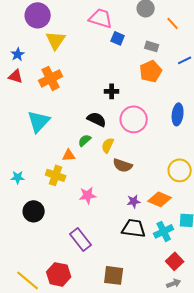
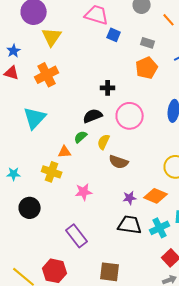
black semicircle: (97, 119) -> (93, 116), turned -48

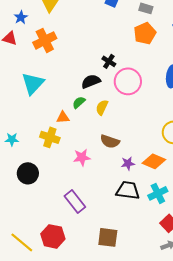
blue star: (14, 51) -> (21, 17), moved
black cross: (108, 88) -> (109, 61), moved, turned 32
brown semicircle: (119, 162) -> (110, 141), moved

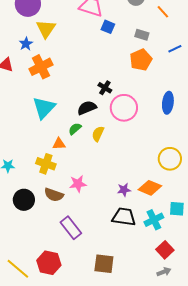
blue star: (21, 17) -> (26, 44), moved
cyan triangle: (33, 83) -> (44, 108), moved
brown semicircle: (110, 141) -> (54, 195), moved

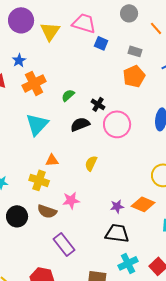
yellow triangle: (46, 29) -> (50, 31), moved
green semicircle: (75, 129) -> (68, 95), moved
yellow semicircle: (98, 134) -> (91, 163), moved
cyan cross: (154, 220) -> (128, 263), moved

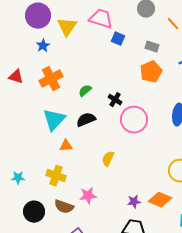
blue star: (19, 60) -> (43, 46), moved
black semicircle: (80, 124) -> (86, 120), moved
orange triangle: (52, 160) -> (66, 146), moved

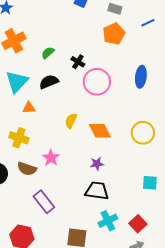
pink star: (88, 196) -> (51, 158), turned -30
orange diamond: (160, 200) -> (100, 131), moved, turned 40

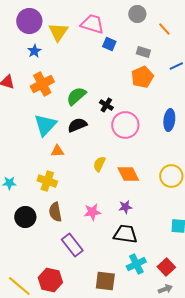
green semicircle: (48, 53) -> (76, 96), size x1.5
pink star: (51, 158) -> (92, 212), moved, turned 30
brown semicircle: (27, 169) -> (55, 212), turned 60

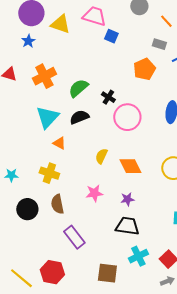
yellow triangle: (58, 32) -> (60, 24), turned -45
blue star: (34, 51) -> (28, 41), moved
gray rectangle: (143, 52) -> (159, 44), moved
orange triangle: (57, 151) -> (59, 143), turned 32
pink star: (92, 212) -> (94, 193), moved

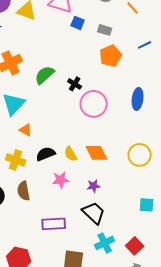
gray rectangle: (159, 44) -> (105, 30), moved
black semicircle: (79, 117) -> (46, 154), moved
yellow semicircle: (101, 156) -> (71, 154), moved, turned -56
black trapezoid: (127, 226) -> (94, 213), turned 35
purple rectangle: (74, 237) -> (54, 224), moved, turned -55

